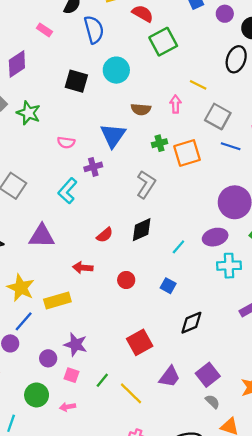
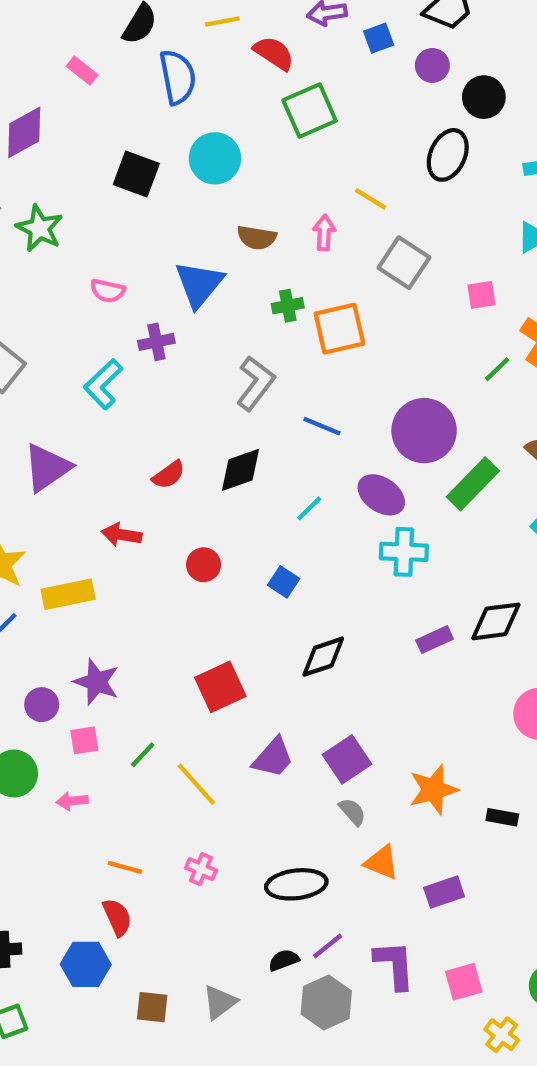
blue line: (231, 146) -> (322, 426), moved
purple triangle: (42, 236) -> (47, 468), turned -40
purple ellipse: (215, 237) -> (381, 495), turned 45
pink square: (72, 375) -> (84, 740), turned -32

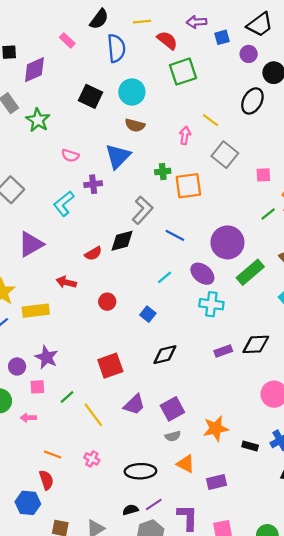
brown semicircle: (257, 238) -> (135, 125), moved
black diamond: (241, 470) -> (122, 241), moved
gray semicircle: (352, 812) -> (173, 436), turned 112

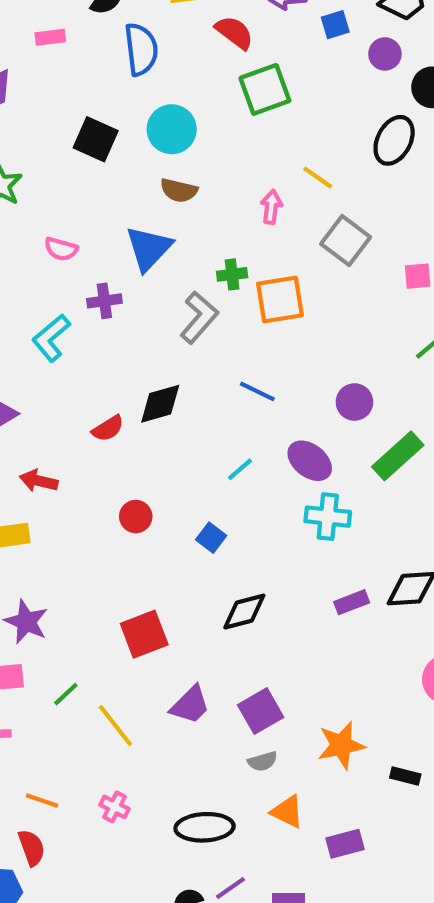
pink rectangle: (67, 40) -> (50, 37), turned -49
gray L-shape: (142, 210) -> (199, 317), moved
purple circle: (227, 242) -> (354, 402), size x0.6
red arrow: (66, 282) -> (39, 481), moved

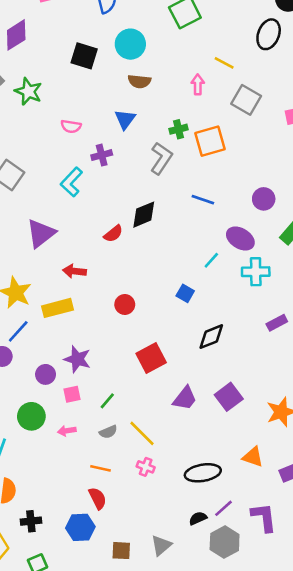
blue triangle: (149, 248) -> (125, 119), size x0.7
cyan line: (240, 469) -> (211, 260), moved
red circle: (136, 516) -> (125, 304), moved
yellow line: (115, 726) -> (142, 433), moved
gray semicircle: (262, 761) -> (108, 432), moved

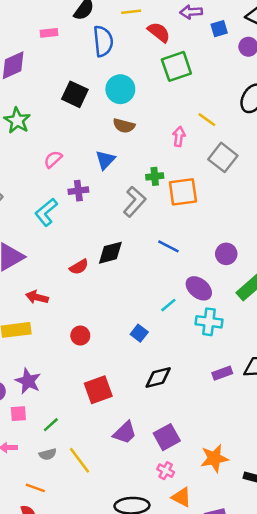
pink semicircle: (71, 126) -> (53, 159), turned 120
pink cross: (146, 467) -> (166, 471), moved

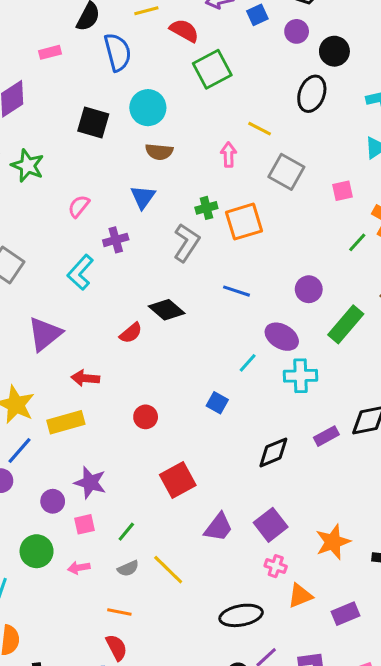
black diamond: (110, 253) -> (167, 310), turned 64
black diamond: (158, 378) -> (273, 452), moved
orange triangle: (182, 497) -> (300, 596), turned -40

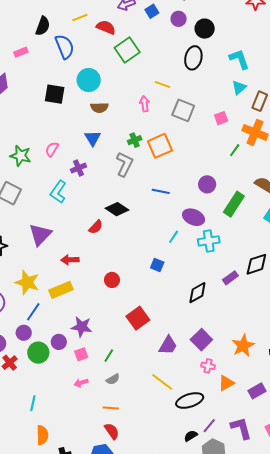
green star: (28, 166) -> (21, 156), moved
green circle: (37, 551) -> (38, 353), moved
yellow line: (168, 570) -> (162, 382), moved

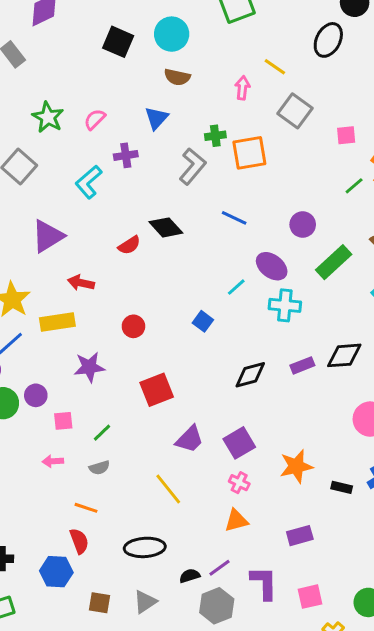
purple star: (82, 327) -> (89, 367), moved, turned -30
orange triangle: (226, 383) -> (236, 521), moved
black ellipse: (190, 400) -> (145, 547), moved

